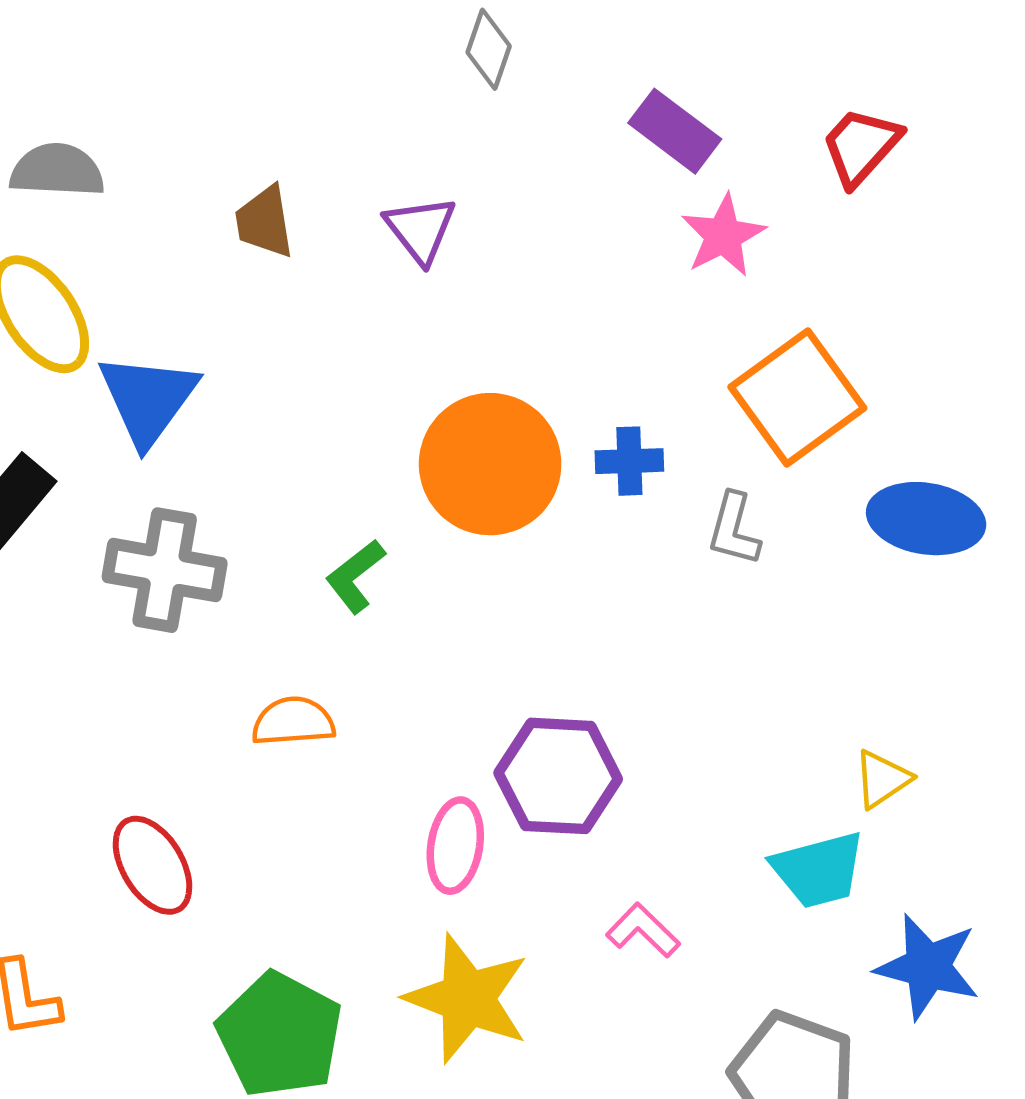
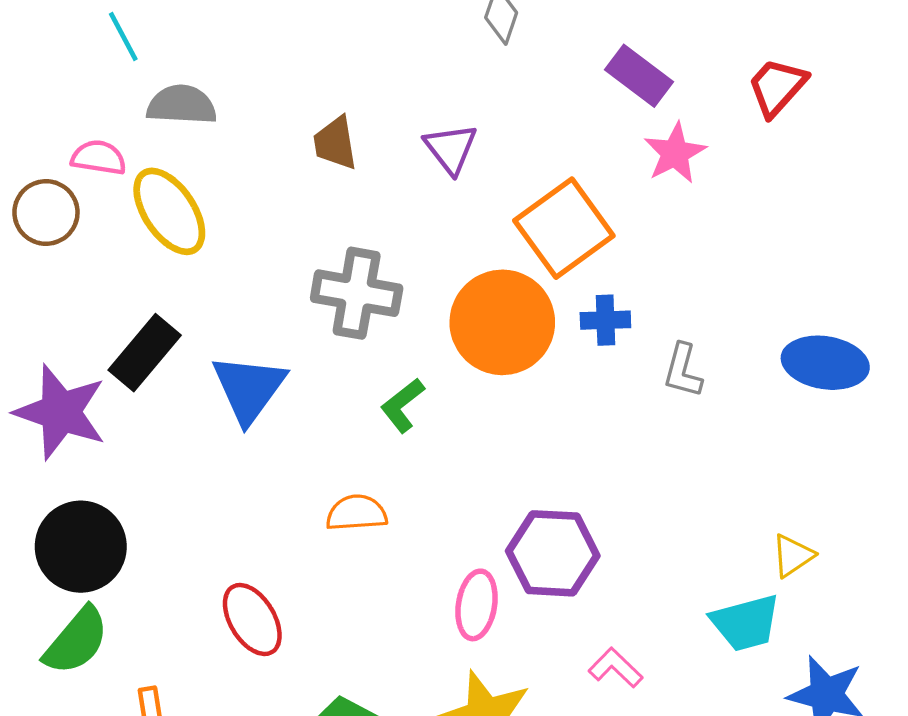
orange square: (797, 397) -> (564, 228), moved
blue triangle: (148, 399) -> (249, 389), moved
gray cross: (165, 570) -> (357, 293), moved

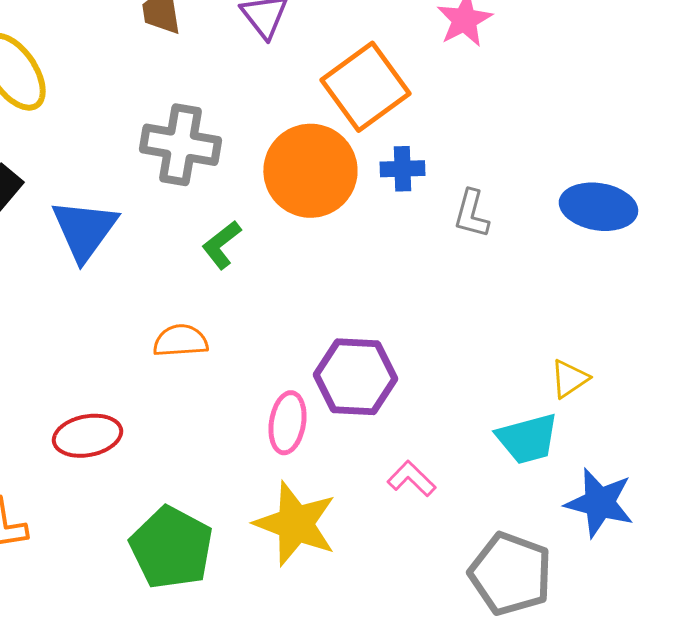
red ellipse: (252, 619) -> (87, 436), turned -70

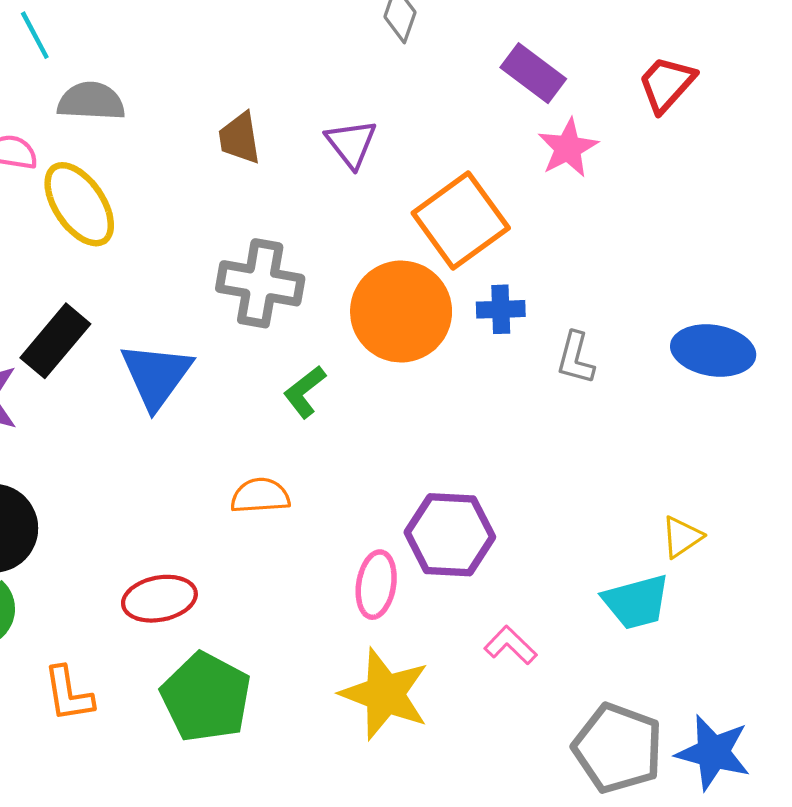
blue star: (599, 503) -> (713, 753), moved
green pentagon: (171, 548) -> (206, 697), moved

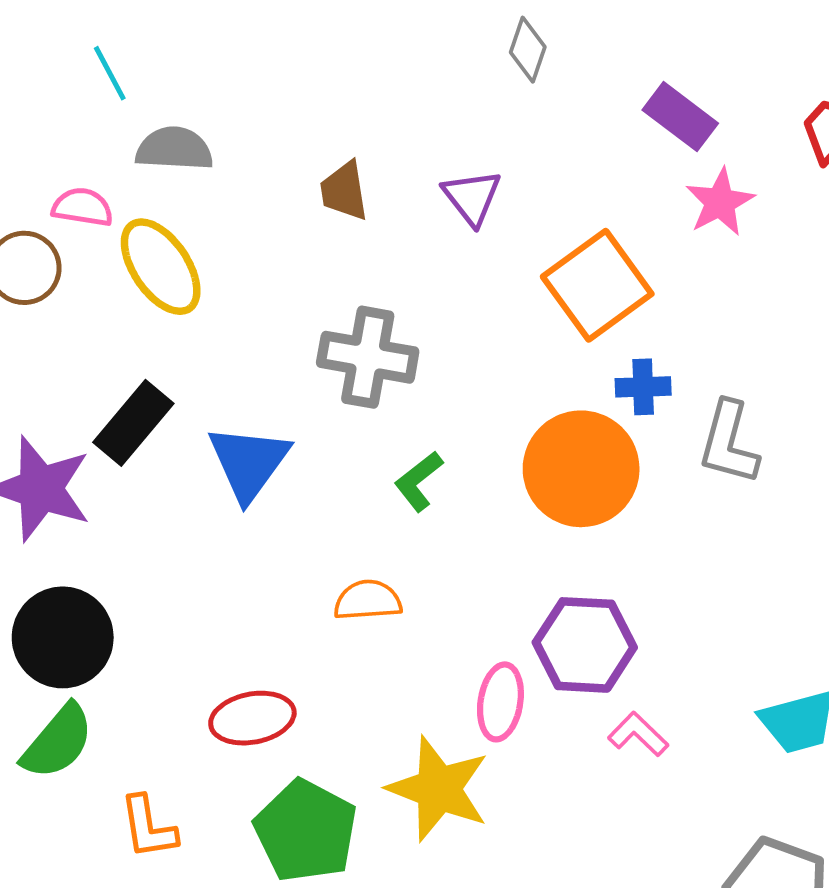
orange circle: (401, 312) -> (581, 469), moved
gray L-shape: (576, 358) -> (729, 443), size x1.4
pink L-shape: (511, 645) -> (638, 734), moved
yellow star: (385, 694) -> (438, 789), moved

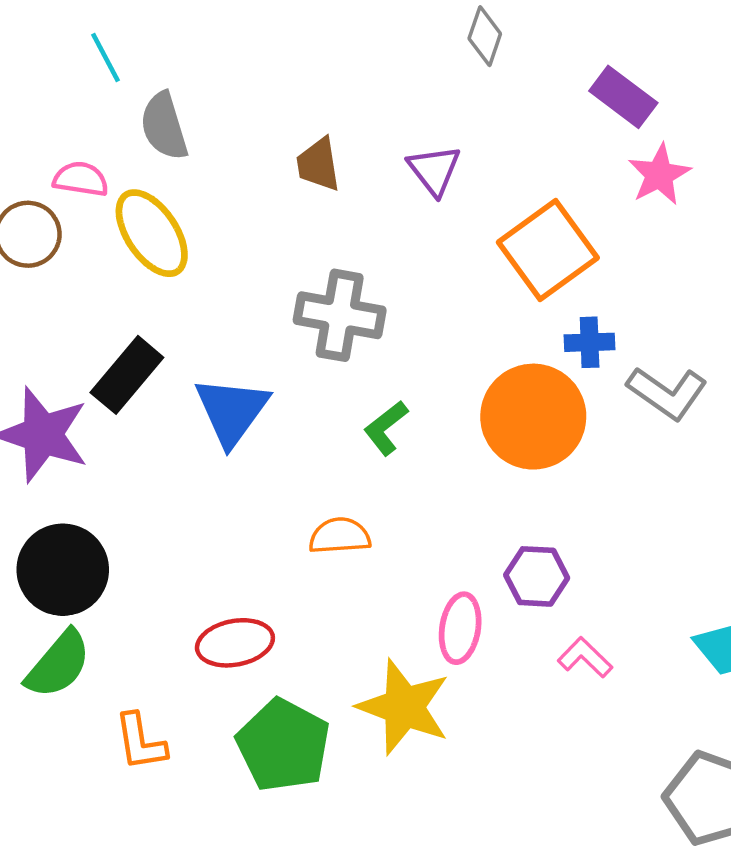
gray semicircle: (174, 149) -> (164, 126), turned -110
gray L-shape: (729, 443) -> (667, 393), turned -70
purple hexagon: (585, 645) -> (537, 576), size x0.7

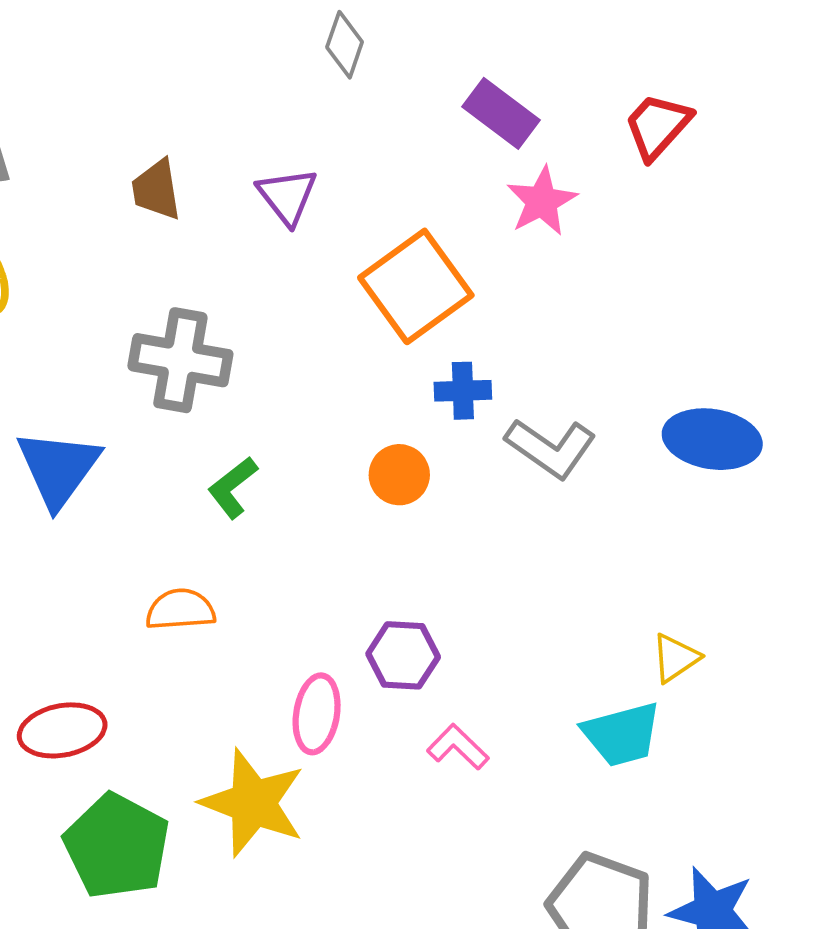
orange circle: (533, 417) -> (399, 475), size x0.5

